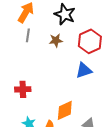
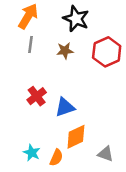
blue triangle: (84, 70) -> (65, 107), moved
red cross: (23, 89) -> (37, 96), moved, turned -35

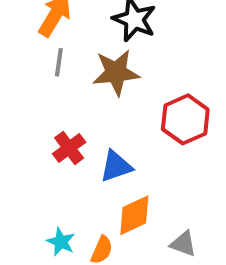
brown star: (65, 51) -> (116, 73), size x1.6
red hexagon: (107, 52) -> (185, 119), moved

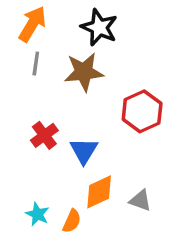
blue triangle: (116, 166) -> (84, 151), turned -40
gray triangle: (183, 244) -> (140, 200), moved

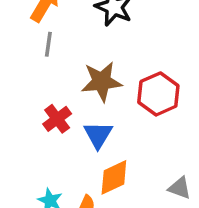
brown star: (84, 72) -> (102, 82), moved
gray triangle: (140, 200) -> (180, 188), moved

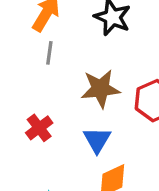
red cross: (57, 119) -> (39, 128), moved

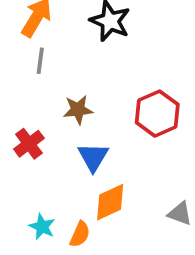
brown star: (100, 89) -> (78, 110), moved, size x0.7

